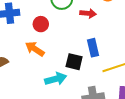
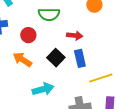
red arrow: (88, 13) -> (75, 36), moved
black square: (74, 62) -> (56, 58), moved, turned 30

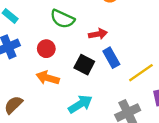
green semicircle: (49, 14) -> (62, 19), turned 40

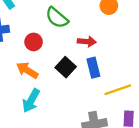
cyan arrow: (80, 104) -> (31, 101), moved, turned 135

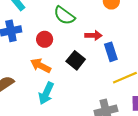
blue rectangle: (93, 68) -> (111, 52), moved

